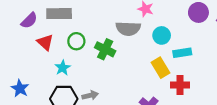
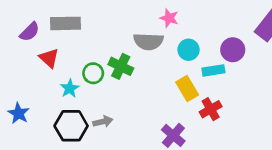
purple circle: (198, 12) -> (233, 50), moved
green circle: (76, 41) -> (93, 73), moved
red cross: (180, 85) -> (211, 109), turned -30

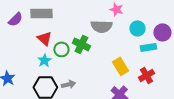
cyan circle: (189, 50) -> (137, 28), moved
red triangle: (49, 58) -> (44, 38), moved
yellow rectangle: (187, 88) -> (120, 66), moved

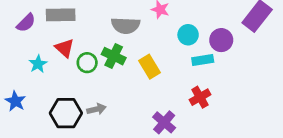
gray semicircle: (101, 26) -> (126, 25), moved
cyan star: (44, 60) -> (38, 64), moved
yellow rectangle: (120, 66) -> (150, 67), moved

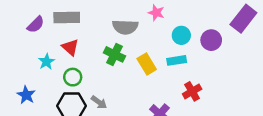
cyan rectangle: (203, 60) -> (177, 60), moved
green circle: (87, 63) -> (73, 77), moved
gray arrow: (96, 109) -> (99, 102), turned 49

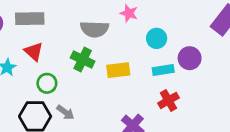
purple circle: (211, 40) -> (190, 58), moved
cyan rectangle: (177, 60) -> (163, 70), moved
yellow rectangle: (147, 64) -> (118, 70), turned -66
green circle: (73, 77) -> (47, 83), moved

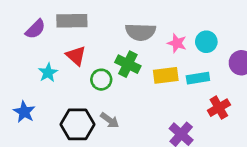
pink star: (129, 13) -> (177, 43), moved
cyan rectangle: (163, 70) -> (198, 78), moved
green circle: (47, 83) -> (101, 80), moved

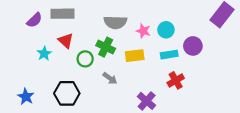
cyan rectangle: (198, 78) -> (169, 55), moved
blue star: (24, 112) -> (26, 97), moved
gray arrow: (110, 120) -> (110, 78), moved

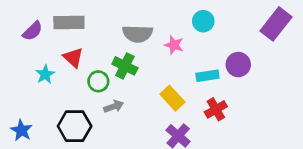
cyan circle: (166, 30) -> (203, 21), moved
yellow rectangle: (135, 56) -> (172, 98), moved, turned 54
gray arrow: (110, 78) -> (114, 107), moved, turned -56

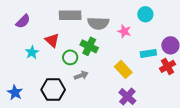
gray rectangle: (69, 23) -> (70, 15), moved
red cross: (216, 109) -> (167, 66), moved

